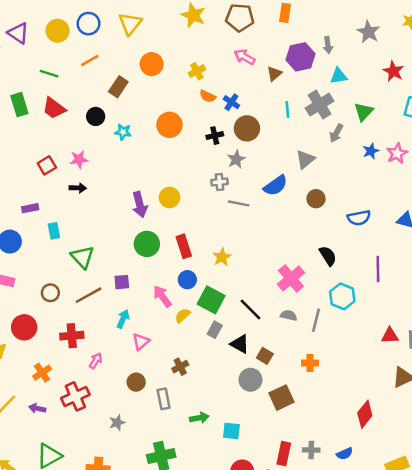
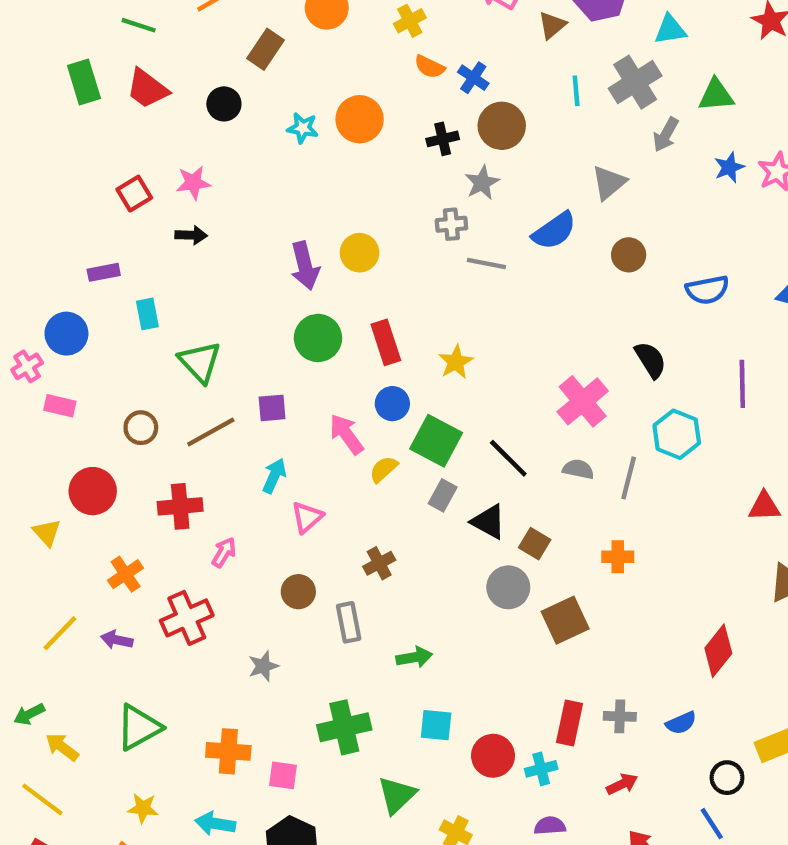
green triangle: (364, 112) -> (716, 95), turned 42
cyan star: (123, 132) -> (303, 128), moved
cyan square: (231, 431) -> (436, 725), moved

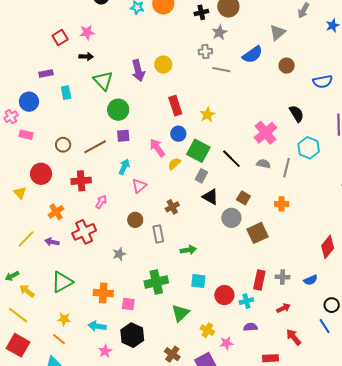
green circle: (318, 338) -> (118, 110), moved
green triangle: (200, 362) -> (103, 81), moved
black triangle: (489, 522) -> (210, 197), moved

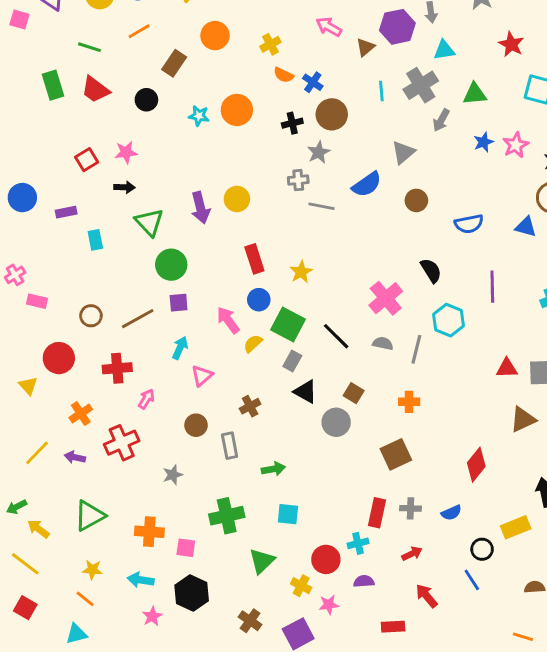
blue circle: (29, 102) -> (22, 198), moved
brown square: (257, 233) -> (396, 454), moved
red circle: (224, 295) -> (326, 559), moved
red square: (18, 345) -> (25, 608), size x0.7

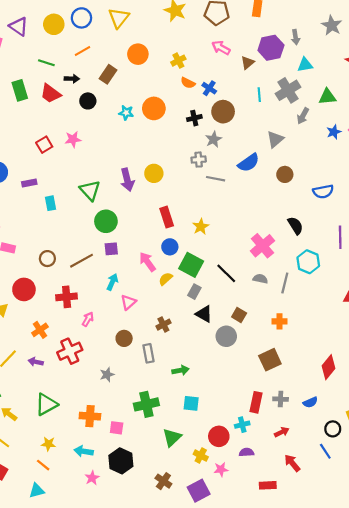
black arrow: (125, 187) -> (72, 79), moved

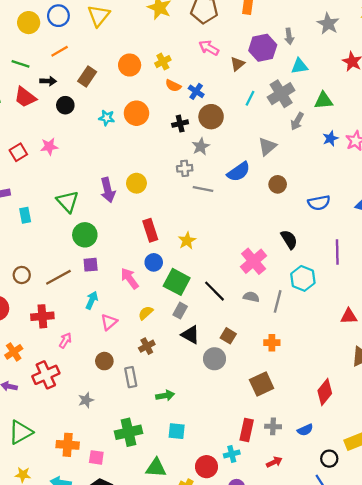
orange circle: (138, 54) -> (130, 65), moved
cyan line: (259, 95) -> (250, 98), turned 32
yellow semicircle: (166, 279) -> (146, 313), moved
green triangle: (172, 437) -> (156, 468), turned 48

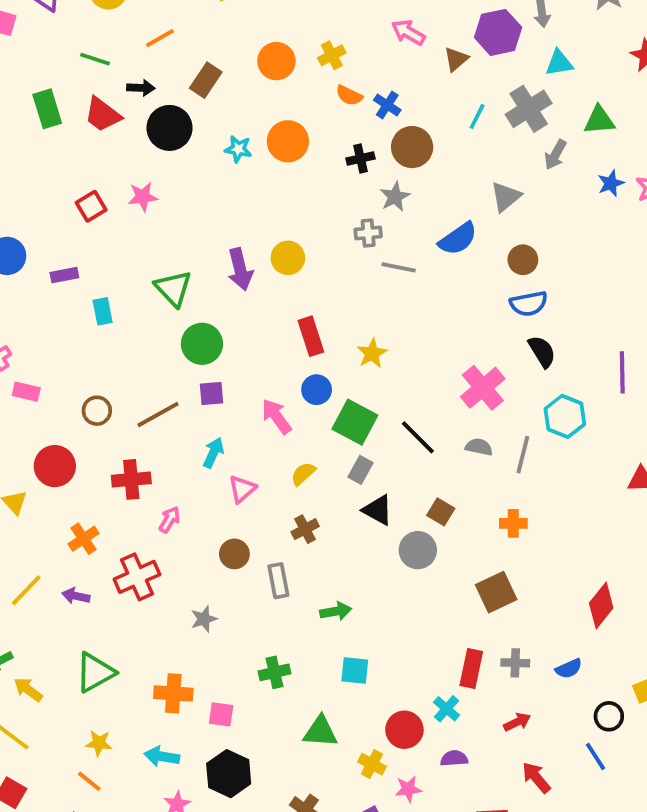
black circle: (65, 105) -> (169, 128), size x1.5
blue semicircle: (319, 203) -> (529, 304), moved
green cross: (128, 432) -> (275, 672), size x0.7
cyan cross: (232, 454) -> (446, 709), turned -35

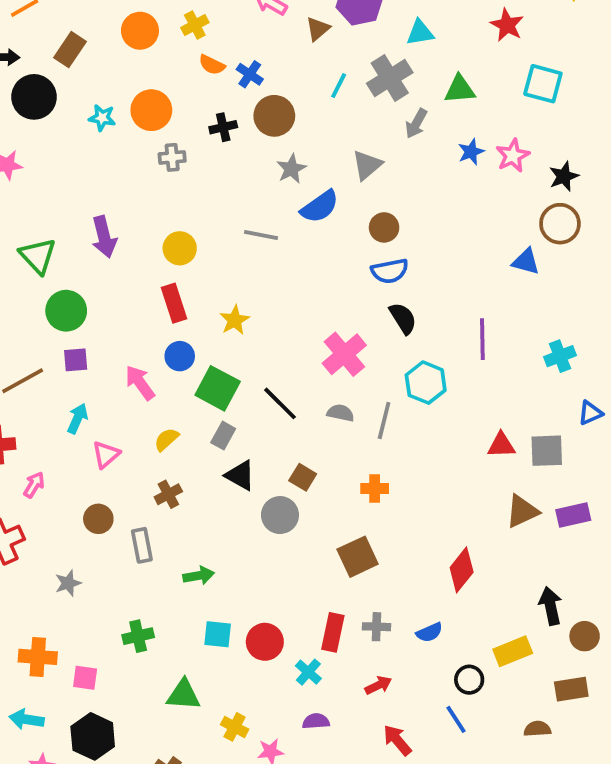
gray star: (395, 197) -> (291, 169), moved
gray cross: (368, 233) -> (172, 157), moved
yellow circle: (288, 258) -> (180, 248), moved
red circle: (404, 730) -> (265, 642), moved

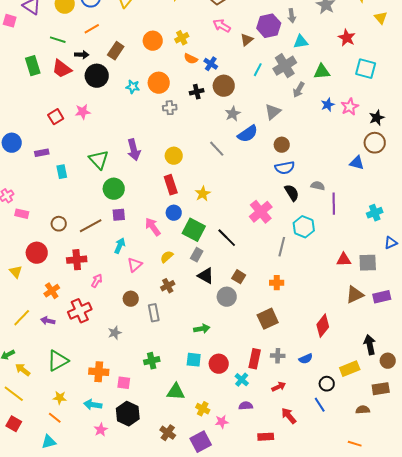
gray line: (261, 235) -> (217, 149), turned 36
gray semicircle: (341, 413) -> (318, 186), moved
green arrow: (199, 576) -> (202, 329), moved

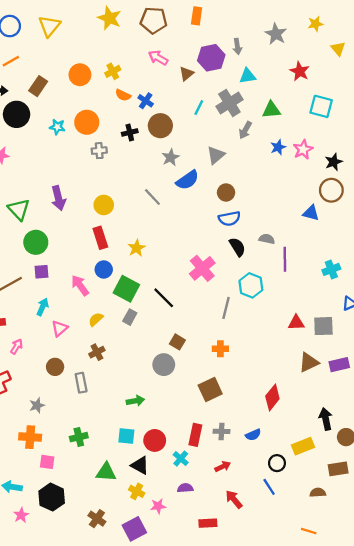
black triangle: (206, 276) -> (140, 465), moved
orange cross: (99, 372) -> (30, 437), moved

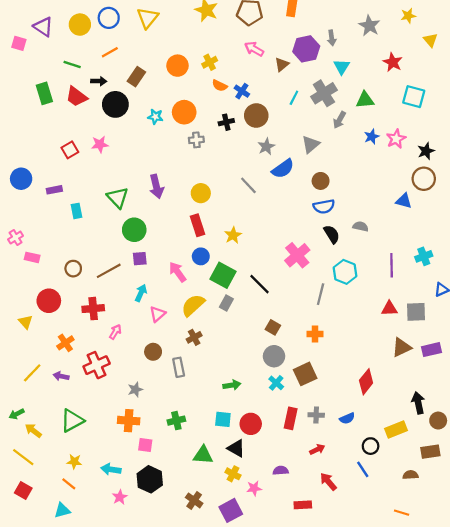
cyan triangle: (248, 76) -> (342, 67), turned -49
purple line: (285, 259) -> (392, 265), moved
yellow semicircle: (96, 319) -> (193, 305), size x1.6
gray circle: (164, 365) -> (274, 356), moved
cyan cross: (181, 459) -> (276, 383), moved

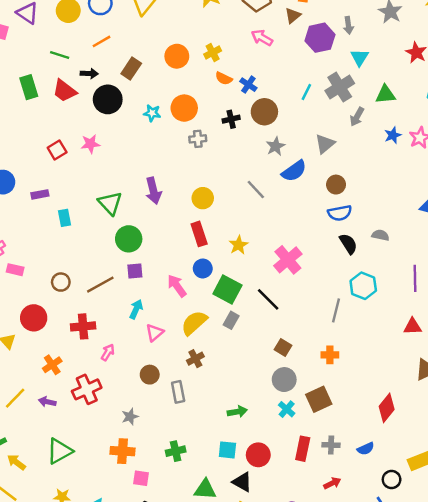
brown triangle: (282, 64) -> (293, 15), moved
pink cross: (297, 255) -> (288, 260), moved

